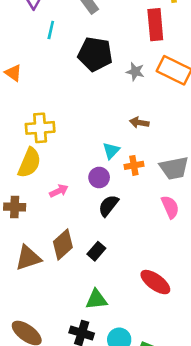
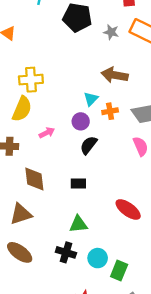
brown arrow: (139, 123) -> (115, 75), size x1.6
brown diamond: (63, 244) -> (34, 179), moved, turned -55
black rectangle: (96, 251) -> (78, 184), turned 49
brown triangle: (28, 258) -> (21, 214), moved

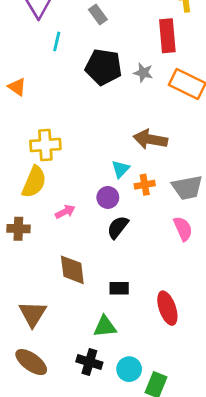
gray star: (111, 32) -> (143, 73), moved
brown diamond: (34, 179) -> (72, 270), moved
black rectangle: (78, 184) -> (119, 288), moved
red ellipse: (128, 209) -> (167, 308), turned 35
brown triangle: (21, 214) -> (33, 314), turned -40

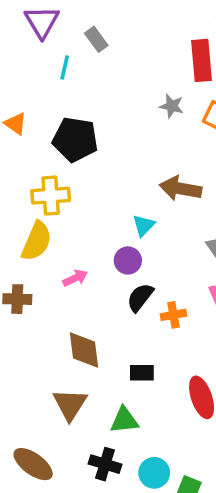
gray rectangle: (98, 14) -> (96, 39), moved
black pentagon: (104, 67) -> (75, 139), moved
orange cross: (145, 185) -> (173, 315), moved
brown triangle: (33, 314) -> (70, 404), moved

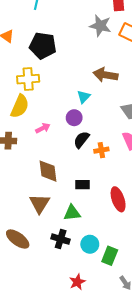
gray star: (172, 106) -> (100, 26), size x1.5

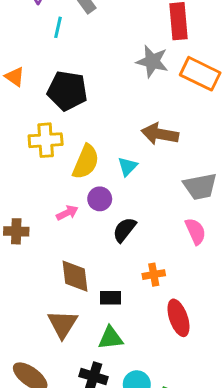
yellow semicircle: (20, 106) -> (86, 162), moved
purple circle: (74, 118) -> (100, 199), moved
orange cross: (101, 150) -> (154, 275), moved
black rectangle: (83, 185) -> (111, 298), moved

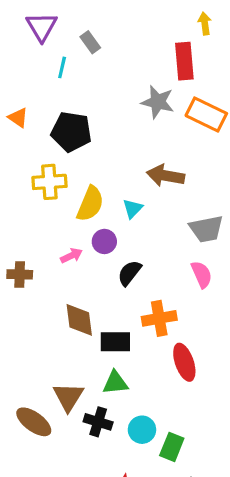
orange cross: (154, 275) -> (159, 318), size x1.5
black rectangle: (111, 298) -> (115, 342), size x1.4
brown triangle: (63, 324) -> (68, 397), moved

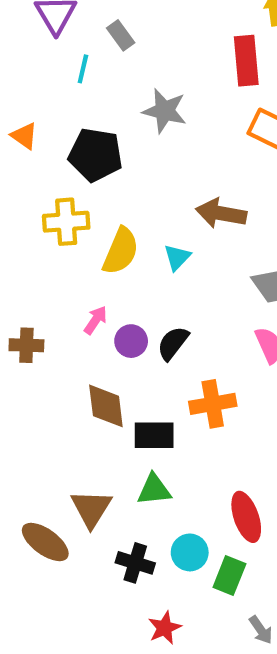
gray star: (158, 102) -> (165, 111), moved
purple circle: (104, 241) -> (131, 341), moved
pink arrow: (71, 256) -> (95, 320), turned -30
red ellipse: (184, 362) -> (246, 517), moved
black cross: (98, 422) -> (135, 563), moved

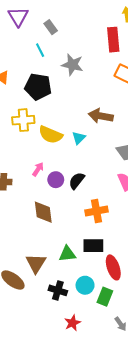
cyan line: (83, 69) -> (40, 50), moved, turned -40
yellow semicircle: (121, 251) -> (51, 135), turned 90
black rectangle: (154, 435) -> (93, 246), moved

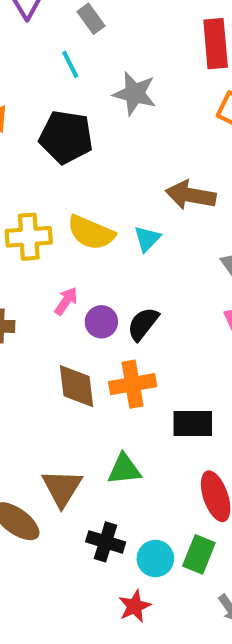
yellow cross: (23, 120) -> (29, 237), moved
orange cross: (97, 211) -> (133, 384), moved
black rectangle: (93, 246) -> (193, 424), moved
cyan circle: (85, 285) -> (155, 559), moved

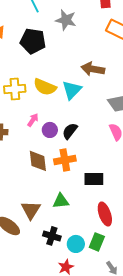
cyan triangle: (147, 239) -> (72, 90), size x1.5

